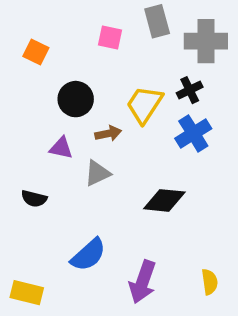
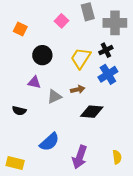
pink square: (110, 38) -> (62, 21), turned 32
brown arrow: (108, 133) -> (78, 89), moved

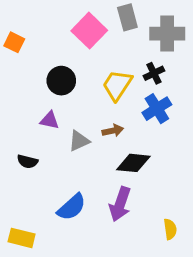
pink square: (62, 21) -> (89, 31), size x1.6
orange square: (20, 29) -> (14, 42), moved
purple arrow: (80, 157) -> (120, 204), moved

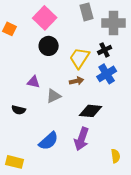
pink square: (89, 31) -> (45, 18), moved
black circle: (61, 81) -> (49, 46), moved
brown arrow: (113, 131) -> (77, 81), moved

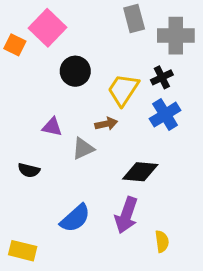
pink square: (45, 18) -> (47, 28), moved
brown arrow: (77, 81) -> (106, 124), moved
yellow semicircle: (116, 156) -> (162, 241), moved

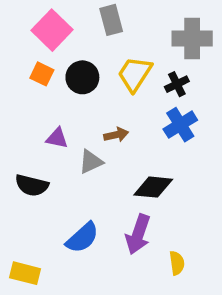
gray rectangle: (134, 19) -> (111, 20), moved
orange square: (15, 45) -> (42, 74), moved
yellow trapezoid: (123, 90) -> (135, 74), moved
black semicircle: (29, 170) -> (32, 185), size x1.4

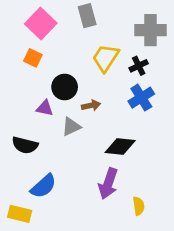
black circle: (82, 77) -> (65, 87), moved
blue semicircle: (82, 238) -> (43, 186), moved

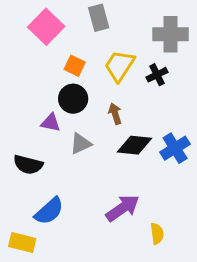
orange square: (33, 58) -> (75, 66), moved
blue cross: (141, 98) -> (175, 148), moved
brown arrow: (91, 105) -> (115, 114), moved, turned -96
black diamond: (120, 146) -> (135, 145), moved
purple arrow: (108, 184) -> (123, 208), turned -144

